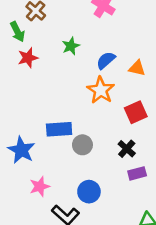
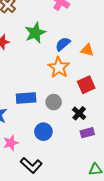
green star: (71, 46) -> (35, 33), size x1.5
gray circle: (82, 145) -> (54, 102), moved
blue circle: (89, 192) -> (43, 132), moved

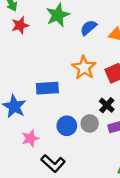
orange star: (59, 67) -> (84, 68), moved
gray circle: (54, 102) -> (90, 123), moved

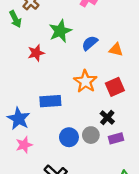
red star: (20, 25) -> (36, 53), moved
pink star: (30, 138) -> (24, 145), moved

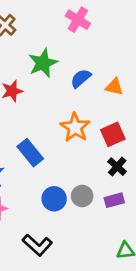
blue rectangle: (50, 101) -> (30, 153), turned 55
black cross: (107, 118) -> (117, 167), moved

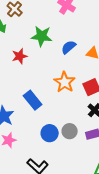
green star: (43, 63) -> (42, 36), turned 30

